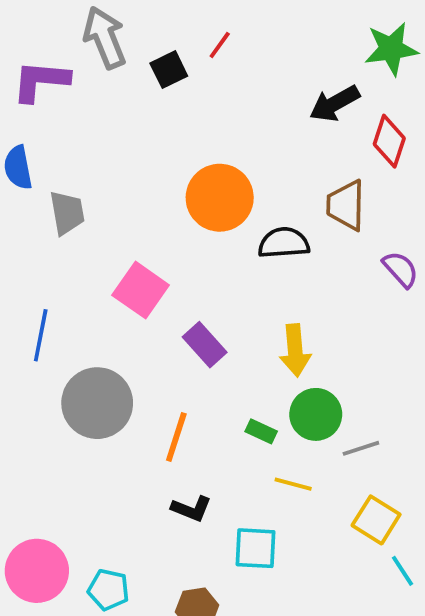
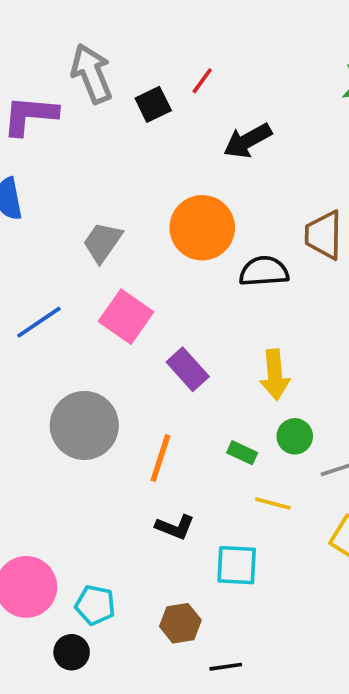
black arrow: (335, 103) -> (248, 141), moved
gray trapezoid: (67, 213) -> (102, 242), moved, turned -135
blue line: (41, 335) -> (39, 322), moved, turned 45
green circle: (316, 414) -> (295, 436), size x0.7

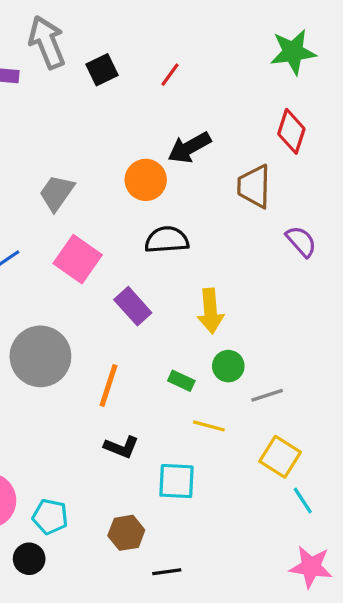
red line: (202, 81) -> (170, 75), moved
black arrow: (248, 141) -> (189, 148), moved
orange circle: (202, 228) -> (146, 180), size x0.7
black semicircle: (264, 271) -> (167, 240), moved

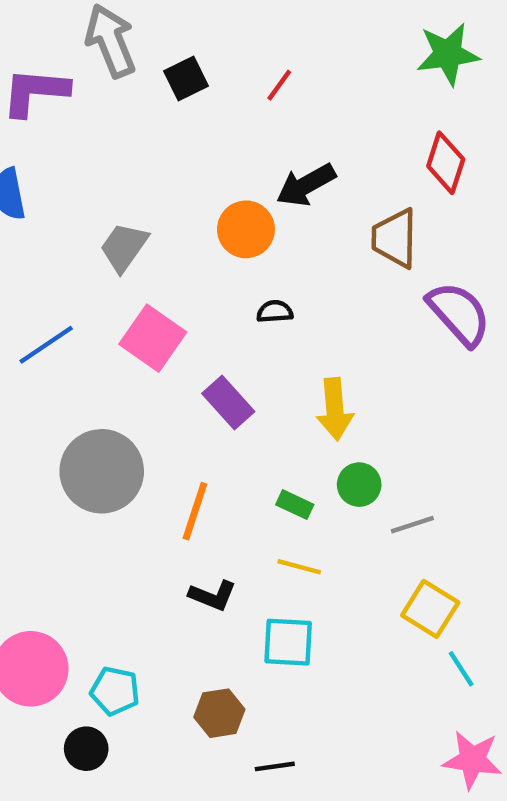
black semicircle: (167, 240) -> (275, 311), size x0.6
purple semicircle: (301, 241) -> (459, 314), size x1.5
yellow line: (209, 426) -> (299, 567), moved

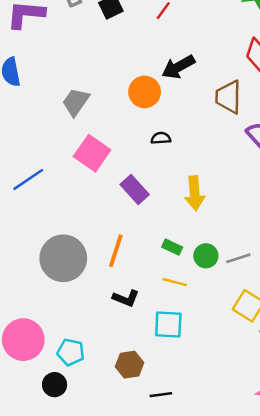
blue line: (46, 345) -> (28, 179), moved
gray circle: (102, 471) -> (63, 258), moved
green circle: (359, 485) -> (206, 256), moved

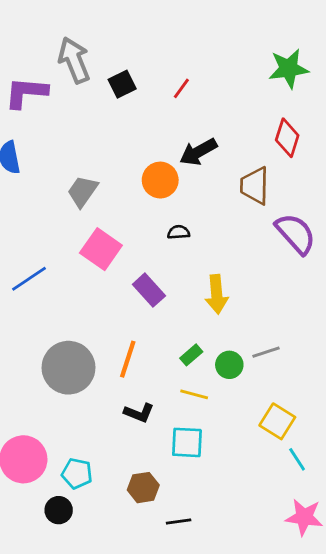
green rectangle: (172, 247) -> (191, 355), turned -66
gray line: (238, 258) -> (266, 352), moved

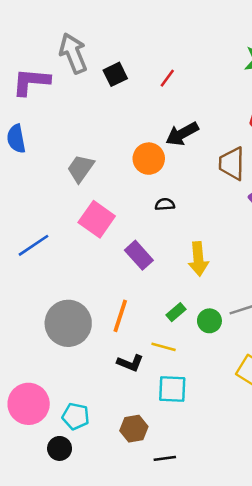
yellow line: (194, 394) -> (164, 347), moved

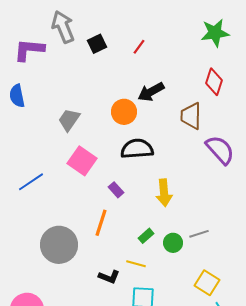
black semicircle: (165, 204) -> (137, 149), size x2.0
purple rectangle: (139, 255) -> (116, 190), size x0.7
orange line: (120, 316) -> (101, 223), moved

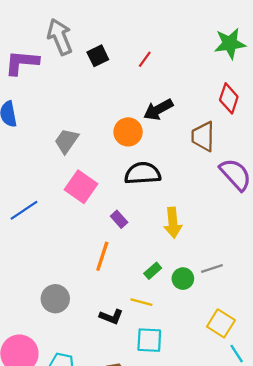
gray circle: (59, 245) -> (55, 299), moved, size x0.7

